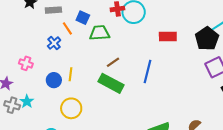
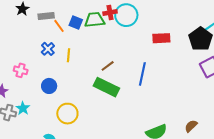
orange line: (67, 28) -> (59, 26), moved
green trapezoid: (100, 33) -> (95, 20), moved
yellow line: (71, 74) -> (68, 55), moved

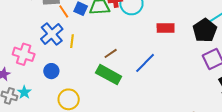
blue cross: (48, 49) -> (52, 34), size x1.6
pink cross: (21, 70) -> (24, 54), size x1.5
blue line: (142, 74) -> (145, 63), turned 30

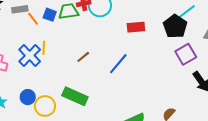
blue cross: (52, 34) -> (30, 56), moved
blue circle: (51, 71) -> (28, 97), moved
green rectangle: (109, 75) -> (75, 96), moved

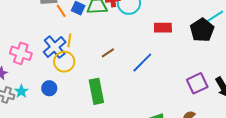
purple square: (186, 54) -> (197, 83), moved
green rectangle: (75, 96) -> (96, 91), turned 50
yellow circle: (45, 106) -> (64, 62), moved

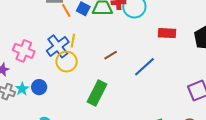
blue circle: (49, 88) -> (39, 87), moved
green rectangle: (96, 91) -> (97, 93), turned 35

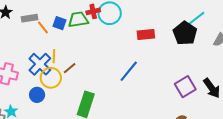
brown line: (111, 55) -> (70, 68), moved
blue circle: (39, 87) -> (37, 95), moved

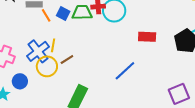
blue circle: (37, 95) -> (20, 81), moved

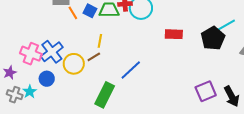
yellow line: (53, 45) -> (100, 41), moved
blue cross: (38, 51) -> (52, 52), moved
blue line: (125, 71) -> (131, 70), moved

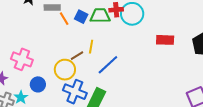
blue cross: (52, 52) -> (75, 92), moved, turned -30
brown line: (94, 57) -> (77, 56), moved
blue line: (131, 70) -> (108, 65), moved

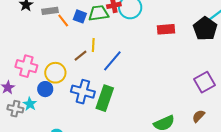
yellow circle: (65, 70) -> (55, 73), moved

